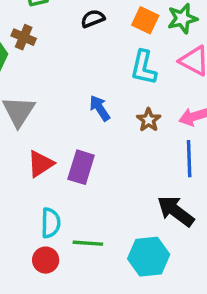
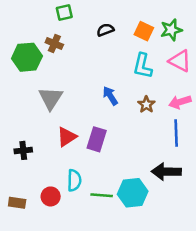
black arrow: (176, 211) -> (166, 172), turned -36
cyan hexagon: (149, 257) -> (133, 193), moved
red circle: (46, 260) -> (51, 196), moved

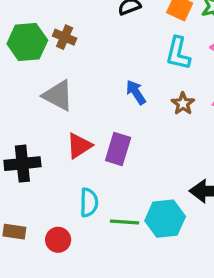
brown cross: (54, 44) -> (65, 37), moved
gray triangle: (51, 98) -> (58, 95), turned -35
black cross: (23, 150) -> (22, 164), size x1.5
red circle: (51, 196) -> (58, 240), moved

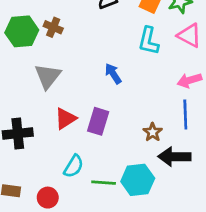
gray triangle: (58, 95) -> (48, 76), turned 40
brown star: (183, 104) -> (153, 132), moved
cyan semicircle: (89, 202) -> (74, 166), turned 30

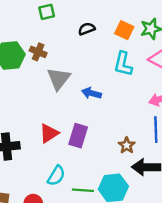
blue arrow: (113, 74) -> (91, 93), turned -42
gray triangle: (48, 76) -> (59, 79), moved

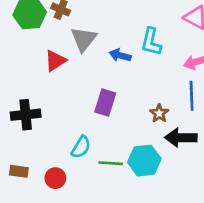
cyan L-shape: (123, 64) -> (151, 42), moved
red triangle: (49, 133) -> (55, 61), moved

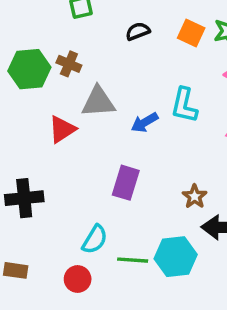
gray triangle: (84, 39) -> (98, 102), turned 48
blue arrow: (120, 55) -> (145, 122), turned -45
red circle: (55, 178) -> (78, 279), moved

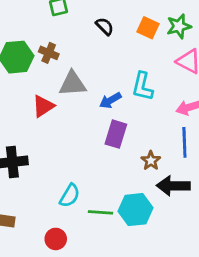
black semicircle: (138, 31) -> (105, 26), turned 66
purple rectangle: (126, 183) -> (116, 134), moved
red circle: (78, 279) -> (56, 239), moved

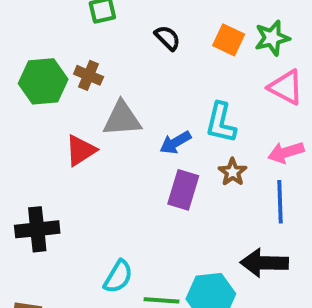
brown star: (151, 161) -> (233, 172), moved

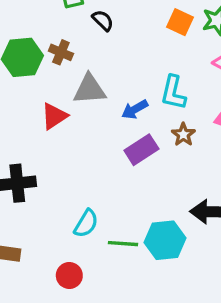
black semicircle: (167, 38) -> (103, 20), moved
purple rectangle: (183, 190) -> (141, 150), turned 40

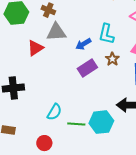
brown cross: (61, 52) -> (48, 10), moved

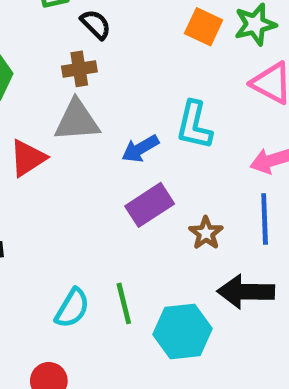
brown cross: (48, 10) -> (79, 69), moved, turned -32
brown star: (112, 59) -> (206, 233), moved
green line: (76, 124) -> (124, 303), moved, turned 72

